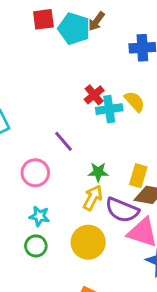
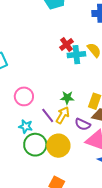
purple line: (63, 141) -> (48, 115), moved
purple semicircle: (122, 210) -> (83, 124), size x0.7
green circle: (36, 246) -> (35, 145), moved, size x1.5

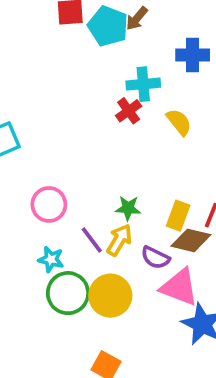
cyan cross: (76, 55) -> (143, 84), moved

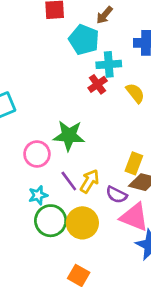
cyan pentagon: (108, 26) -> (84, 40), moved
green star: (128, 208) -> (69, 136), moved, size x1.6
cyan star: (51, 259) -> (38, 195), turned -30

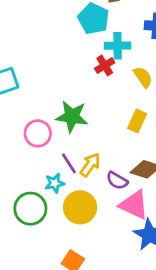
yellow rectangle: (134, 163) -> (137, 121), moved
cyan star: (38, 195) -> (55, 183), moved
green circle: (51, 221) -> (30, 209), moved

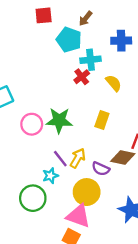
yellow rectangle: (137, 121) -> (102, 120), moved
pink circle: (38, 133) -> (32, 124), moved
pink triangle: (134, 205) -> (78, 216), moved
yellow circle: (80, 207) -> (87, 192), moved

